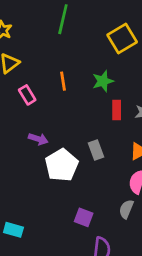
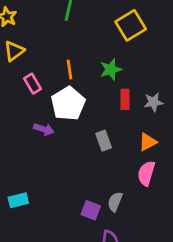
white pentagon: (62, 165) -> (68, 104), moved
gray semicircle: (126, 209) -> (115, 202), moved
cyan rectangle: (13, 230) -> (18, 200), moved, turned -30

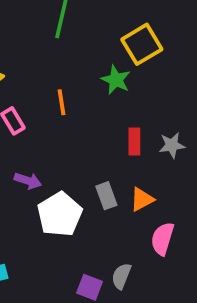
green star: (111, 69) -> (116, 80), moved, turned -30
white pentagon: (68, 104) -> (60, 214), moved
orange triangle: (148, 142) -> (142, 199), moved

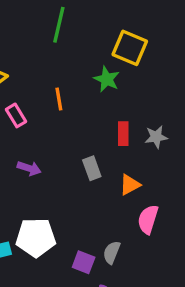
yellow square: (142, 44) -> (130, 48), turned -36
gray rectangle: (106, 196) -> (92, 168), moved
white pentagon: (60, 214) -> (36, 238), moved, turned 30

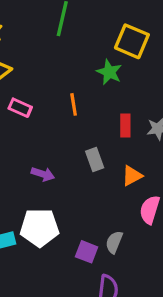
orange line: (59, 99) -> (74, 104), moved
pink rectangle: (16, 115) -> (20, 108), turned -35
purple arrow: (29, 168) -> (43, 174), moved

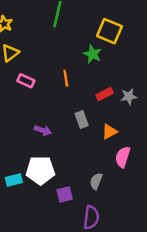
red rectangle: (125, 126) -> (105, 94), turned 63
purple square: (87, 252) -> (65, 194), moved, turned -35

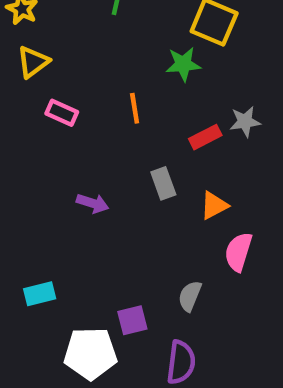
green star: (92, 54) -> (183, 64), turned -30
gray star: (129, 96) -> (245, 122), moved
white pentagon: (40, 170) -> (90, 353), moved

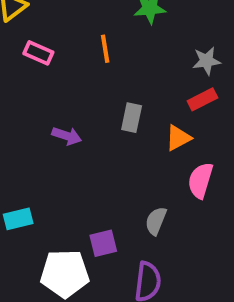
red rectangle: (205, 137) -> (202, 99), moved
gray rectangle: (163, 183) -> (132, 118), turned 32

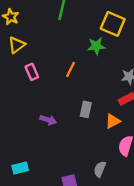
orange line: (105, 49) -> (70, 70), turned 35
pink rectangle: (38, 53) -> (32, 72), turned 42

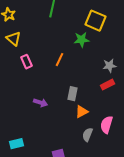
yellow triangle: (17, 45) -> (14, 39), turned -42
orange triangle: (113, 121) -> (82, 112), moved
gray semicircle: (100, 169) -> (88, 135), moved

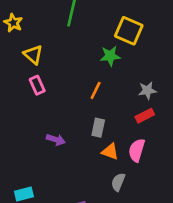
yellow triangle: (14, 39) -> (33, 55), moved
orange line: (60, 60) -> (96, 90), moved
orange triangle: (82, 112) -> (110, 152), turned 48
pink semicircle: (107, 125) -> (137, 150), moved

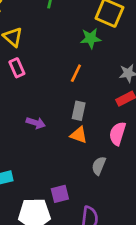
orange triangle: (110, 152) -> (79, 135), moved

